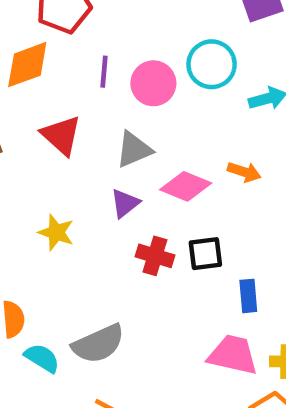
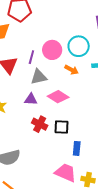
purple line: (104, 72) -> (31, 57), moved
orange arrow: (244, 172) -> (71, 70), moved
purple triangle: (125, 203) -> (31, 99), turned 32

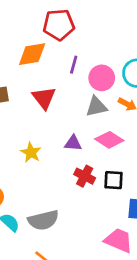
purple line: (31, 57) -> (74, 65), moved
gray triangle: (39, 77) -> (96, 107), moved

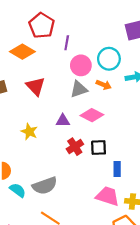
red pentagon: (59, 25) -> (42, 26), turned -30
orange diamond: (32, 54) -> (22, 52), turned 45
purple line: (74, 65) -> (67, 43), moved
red cross: (85, 176) -> (75, 147), turned 35

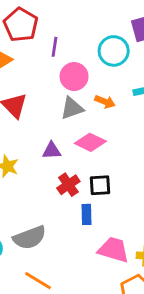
cyan circle: (109, 59) -> (114, 51), moved
blue rectangle: (117, 169) -> (87, 214), moved

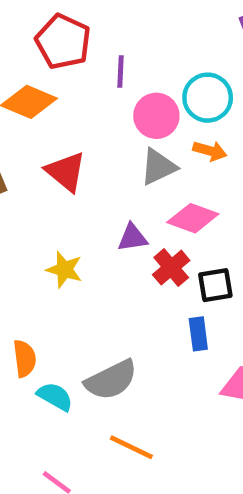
cyan circle: (114, 51) -> (208, 98), moved
red cross: (68, 185) -> (171, 268), moved

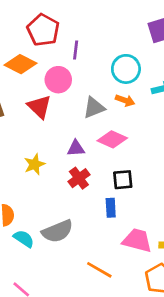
pink circle: (156, 116) -> (58, 80), moved
red cross: (171, 268) -> (79, 178), moved
yellow star: (64, 270) -> (34, 164), turned 30
orange line: (131, 447) -> (99, 270), moved

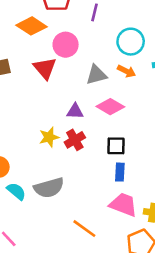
purple line: (76, 50) -> (94, 12), moved
yellow star: (34, 164) -> (49, 137), moved
blue rectangle: (111, 208) -> (120, 172), moved

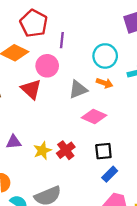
purple line: (94, 12) -> (62, 40), moved
purple triangle: (75, 111) -> (14, 142), moved
blue rectangle: (120, 172) -> (110, 174), turned 49

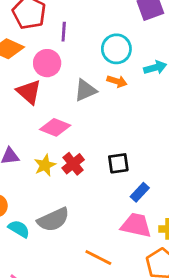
pink diamond: (94, 117) -> (55, 127), moved
blue rectangle: (110, 174) -> (140, 192), moved

